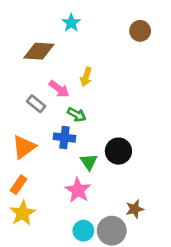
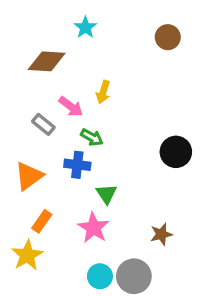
black circle: (118, 151) -> (176, 152), moved
orange rectangle: (19, 185) -> (42, 221), moved
brown star: (135, 209) -> (161, 234), moved

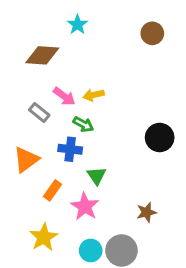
yellow arrow: (103, 92) -> (94, 95), moved, turned 60
orange rectangle: (42, 221) -> (53, 190), moved
yellow star: (27, 255) -> (44, 237), moved

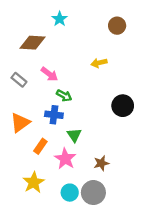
yellow arrow: (94, 95) -> (99, 63), moved
gray rectangle: (39, 113) -> (19, 80), moved
brown star: (146, 212) -> (101, 163), moved

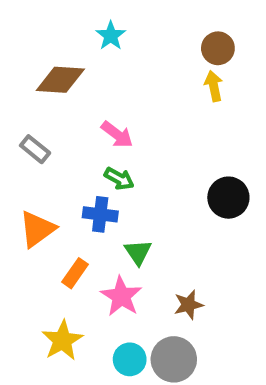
yellow arrow: (99, 63) -> (214, 86), moved, turned 91
pink arrow: (49, 74) -> (117, 134), moved

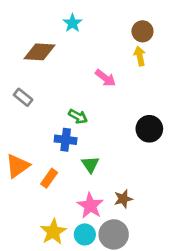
pink arrow: (117, 134) -> (105, 78), moved
orange triangle: (37, 229) -> (18, 166), moved
pink star: (121, 296) -> (90, 206), moved
yellow star: (62, 340) -> (53, 232), moved

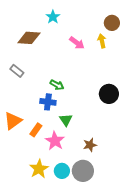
brown circle: (142, 31) -> (112, 23), moved
pink arrow: (105, 78) -> (77, 43), moved
pink star: (90, 206) -> (55, 141), moved

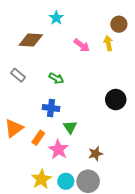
green arrow: (57, 85) -> (56, 78), moved

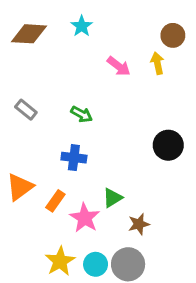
brown diamond: (31, 40) -> (29, 34), moved
green triangle: (70, 127) -> (113, 198), moved, turned 32

